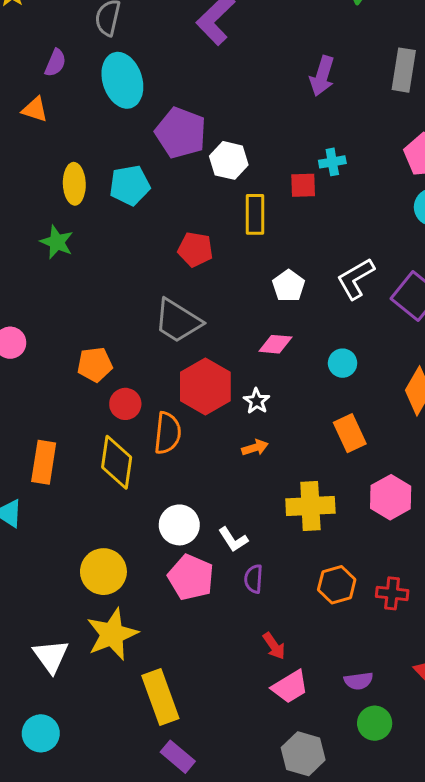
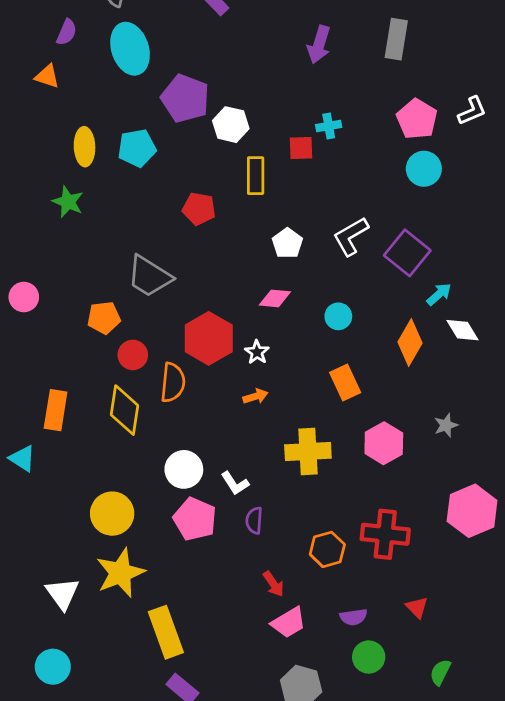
gray trapezoid: (178, 321) -> (149, 276), moved
orange hexagon: (337, 585) -> (327, 549), moved
red cross: (392, 593) -> (385, 534), size x1.6

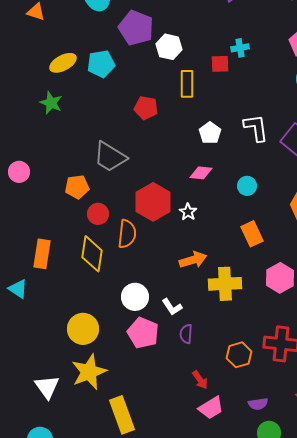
yellow ellipse: (85, 147) -> (63, 63), turned 64
white L-shape: (351, 236) -> (256, 128), turned 112
orange arrow: (256, 396) -> (193, 260), moved, size x1.5

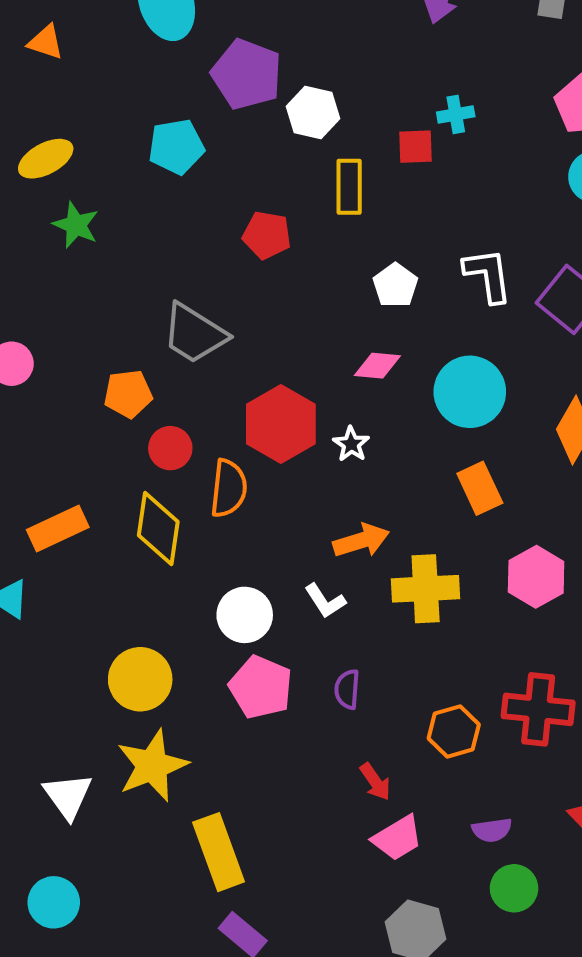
yellow ellipse: (63, 63) -> (46, 159), moved
cyan circle: (247, 186) -> (470, 392), size x1.8
orange rectangle: (42, 254) -> (58, 528), turned 56
white L-shape: (172, 307) -> (325, 601), moved

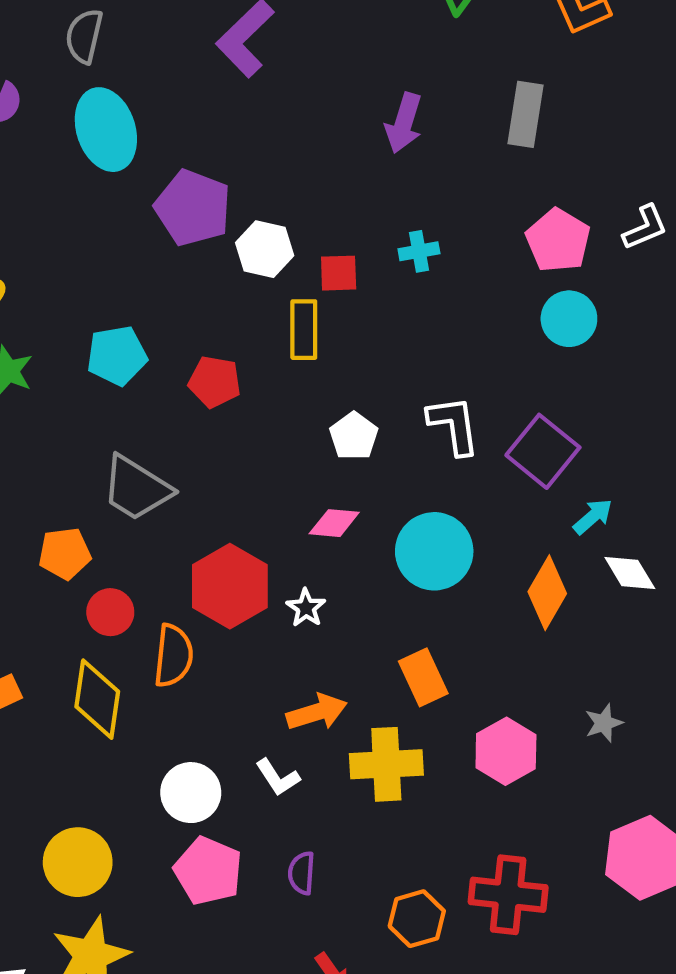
cyan pentagon: (176, 147) -> (117, 356), moved
red square: (416, 147) -> (339, 273), moved
orange rectangle: (480, 488) -> (423, 677), moved

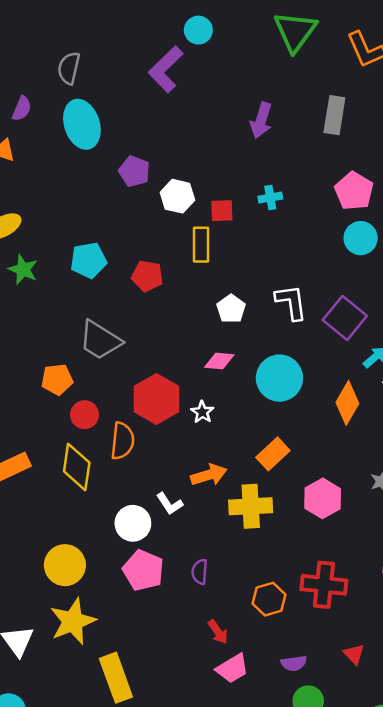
purple pentagon: (193, 208) -> (134, 171), size x0.7
orange rectangle: (423, 677) -> (273, 454), turned 72
white L-shape: (278, 777) -> (170, 504), moved

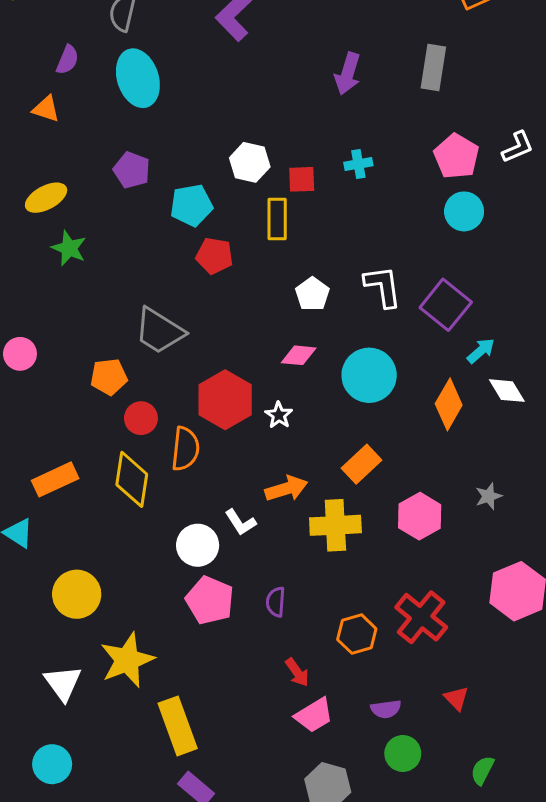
purple pentagon: (134, 171) -> (132, 170), moved
cyan pentagon: (88, 260) -> (191, 205), moved
yellow circle: (65, 565) -> (77, 594), moved
red cross: (324, 585) -> (421, 617), turned 33

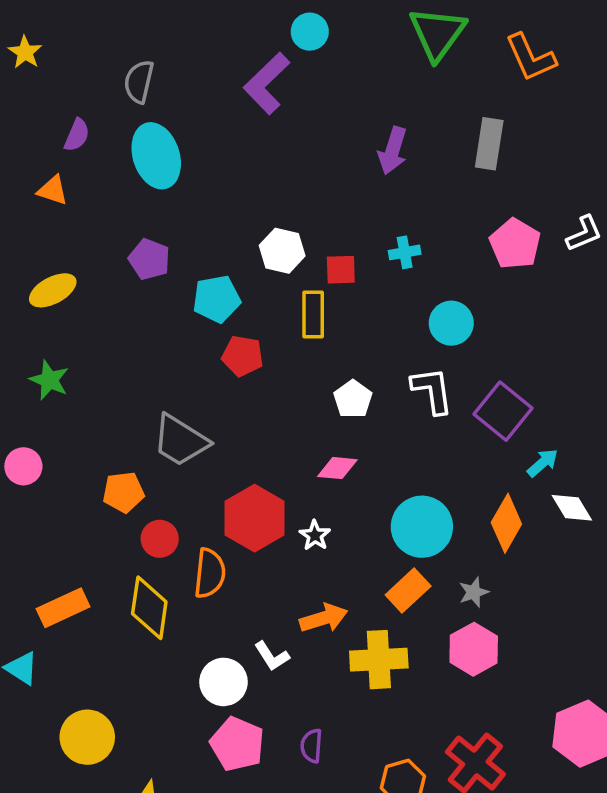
cyan circle: (464, 211) -> (451, 323), moved
green star: (69, 248) -> (49, 380), moved
cyan circle: (369, 375) -> (422, 527), moved
gray star: (489, 496) -> (474, 592), moved

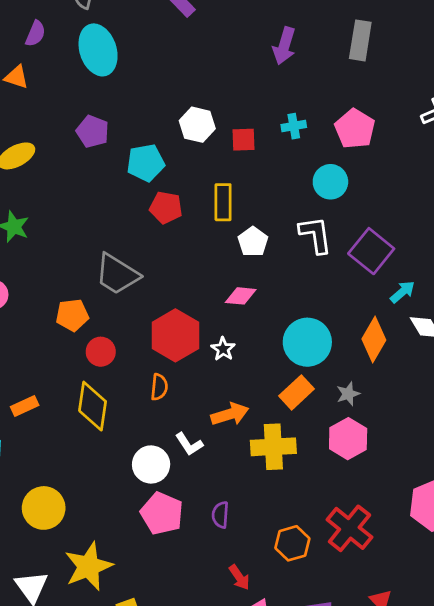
pink pentagon: (515, 244) -> (355, 129), moved
yellow rectangle: (313, 315) -> (223, 202), moved
orange semicircle: (210, 573) -> (159, 387), moved, size x0.7
orange rectangle: (63, 608) -> (25, 406), size x0.7

